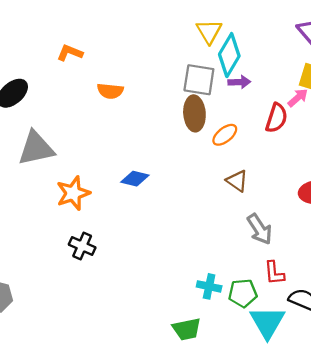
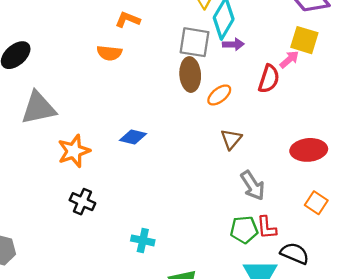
orange L-shape: (70, 53) -> (128, 20), moved
brown triangle: (237, 181) -> (231, 139), turned 35
cyan cross: (209, 286) -> (143, 240), moved
green pentagon: (243, 293) -> (244, 230), moved

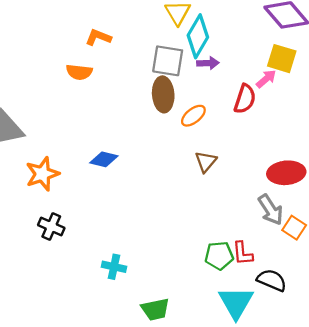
gray arrow: (253, 185) -> (271, 210), moved

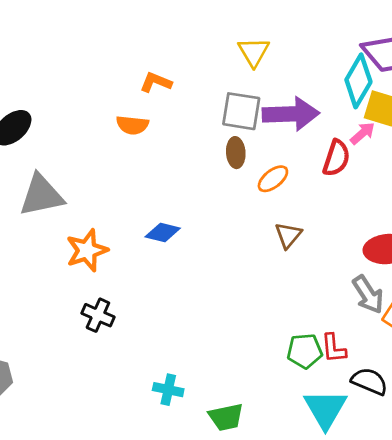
cyan diamond: (198, 36) -> (358, 81), moved
purple arrow: (208, 63) -> (291, 114), size x2.0
brown ellipse: (163, 94) -> (236, 153), size x0.7
cyan cross: (114, 267) -> (168, 390), moved

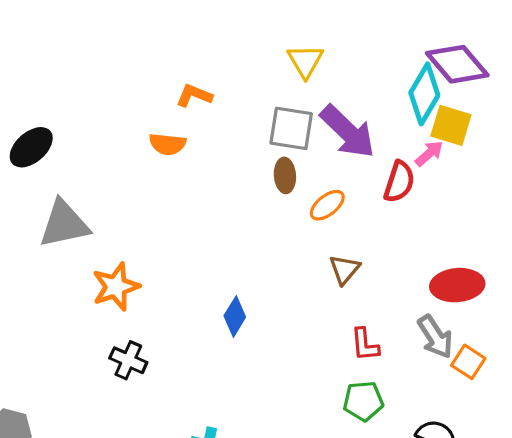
purple arrow: (291, 114) -> (348, 132), turned 46
blue diamond: (163, 232) -> (235, 316), moved, turned -72
red L-shape: (334, 348) -> (365, 345), moved

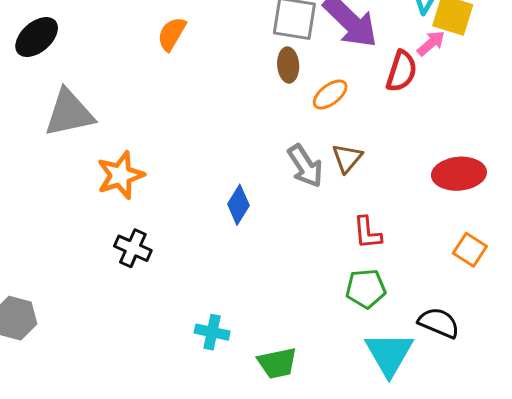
orange semicircle: (167, 144) -> (172, 34), turned 114
gray arrow: (435, 337) -> (305, 166), moved

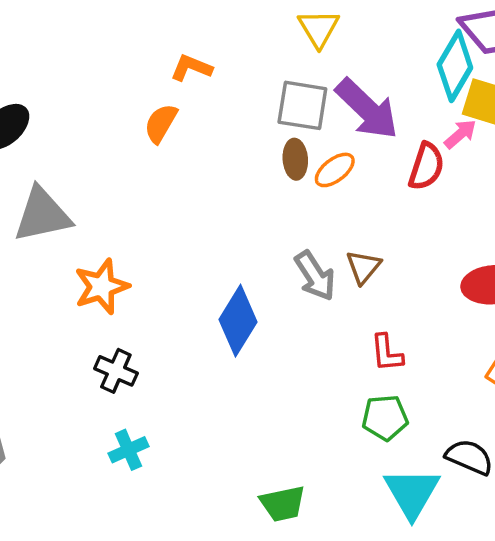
orange ellipse: (330, 94) -> (335, 170), moved
blue diamond: (238, 205) -> (238, 321), size x1.5
cyan cross: (212, 332) -> (128, 450), moved, turned -36

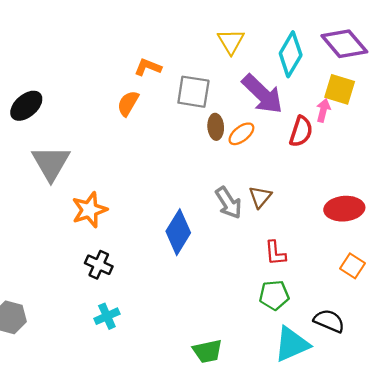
cyan diamond: (455, 66) -> (291, 54), moved
gray square: (302, 105) -> (193, 92), moved
pink arrow: (460, 134) -> (323, 110), turned -35
gray triangle: (42, 215) -> (51, 163), turned -48
cyan triangle: (412, 493) -> (292, 344), turned 36

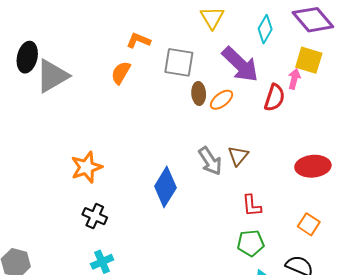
cyan diamond: (291, 54) -> (265, 29), size x0.7
black ellipse: (26, 106) -> (27, 57), moved, turned -36
gray triangle: (51, 163) -> (52, 76), moved, turned 30
orange square: (352, 266) -> (309, 224), moved

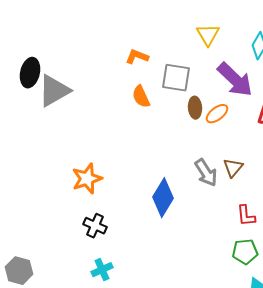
orange semicircle: (121, 73) -> (141, 97), moved, turned -55

